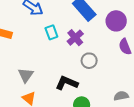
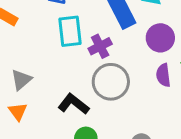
cyan rectangle: (51, 32) -> (70, 31), size x1.5
gray circle: (89, 61) -> (111, 82), size x1.6

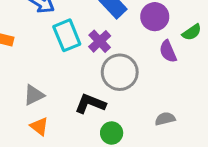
gray triangle: (21, 80) -> (34, 95), turned 30

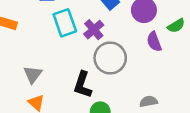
gray triangle: (34, 95) -> (33, 74), turned -30
black L-shape: (90, 104) -> (83, 85), turned -96

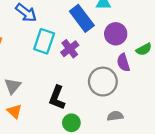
cyan rectangle: (65, 23) -> (44, 41), turned 35
gray circle: (110, 58) -> (103, 82), moved

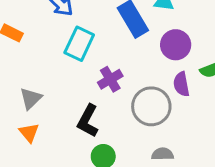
purple cross: (70, 49) -> (110, 79), moved

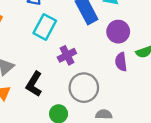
gray circle: (151, 106) -> (84, 88), moved
black L-shape: (88, 121) -> (34, 84), moved

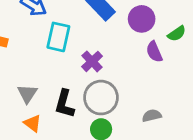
gray circle: (84, 88) -> (101, 98), moved

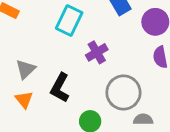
gray circle: (101, 98) -> (123, 93), moved

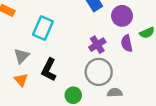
cyan rectangle: (69, 21) -> (43, 28), moved
purple cross: (97, 52) -> (97, 45), moved

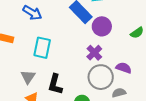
purple circle: (122, 16) -> (102, 26), moved
purple semicircle: (127, 43) -> (124, 68), moved, turned 133

